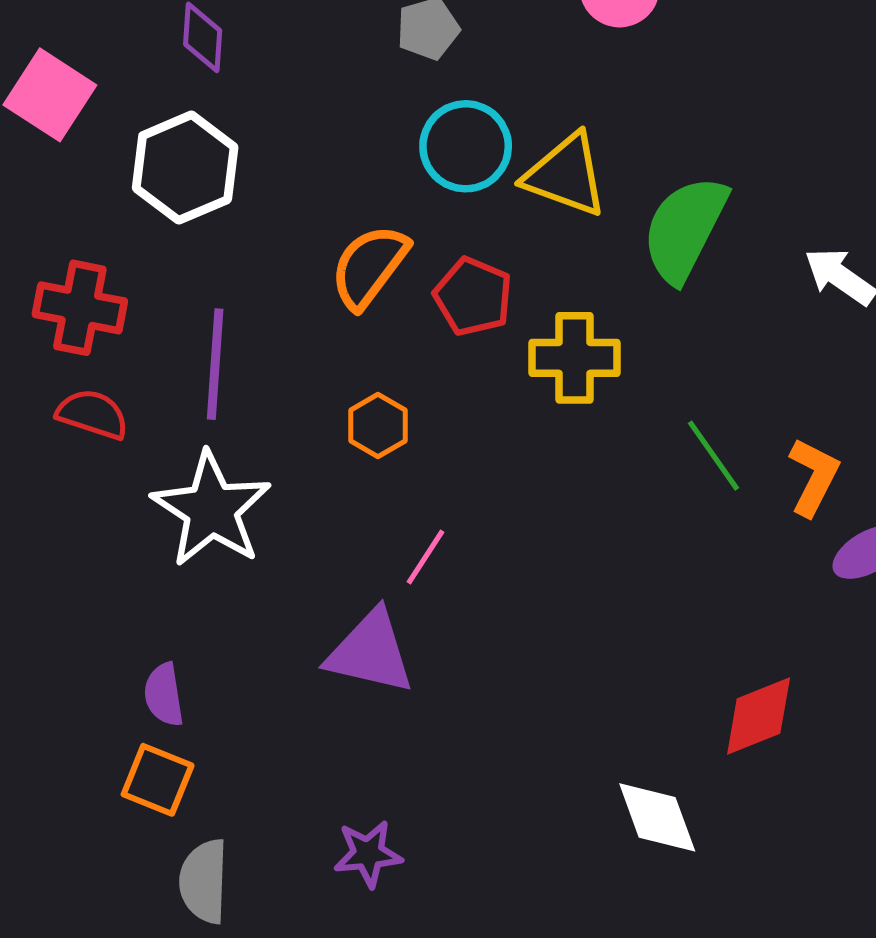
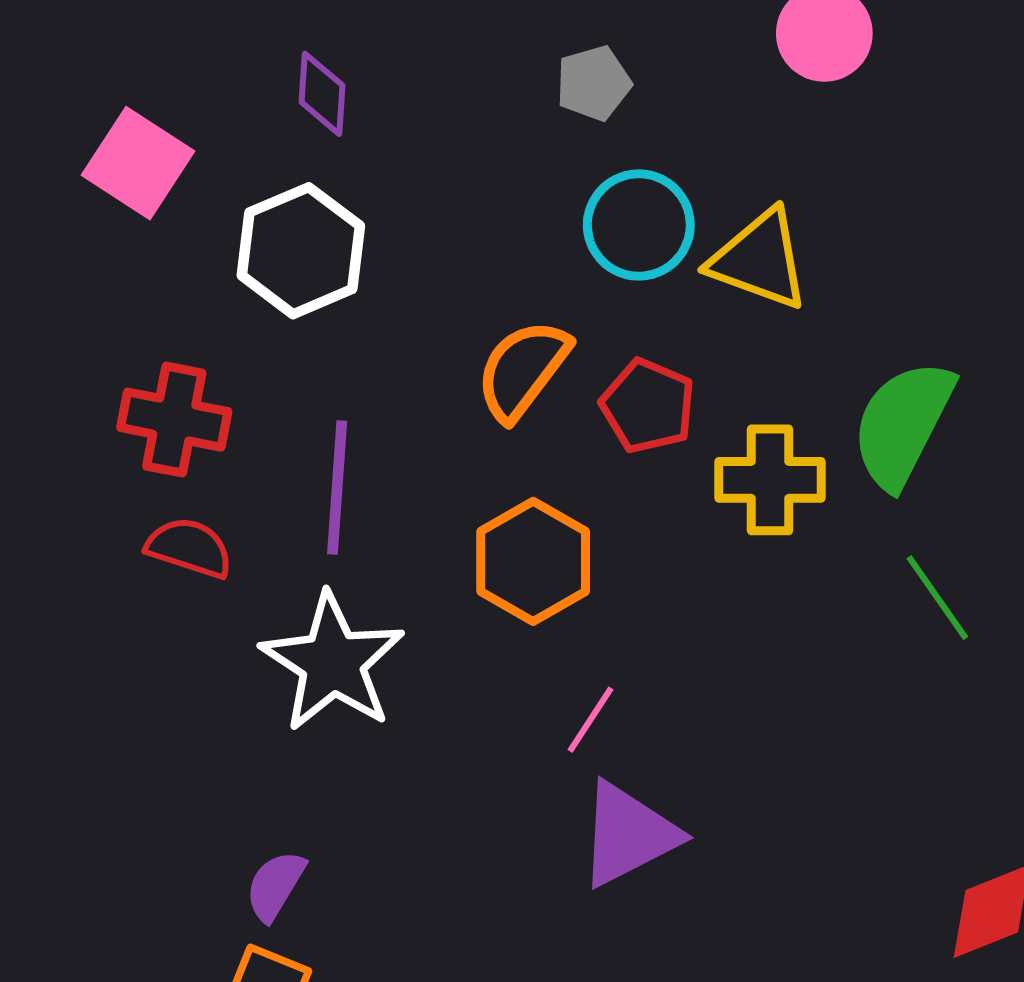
green semicircle: (685, 229) -> (903, 424), moved
orange hexagon: (378, 425) -> (533, 561), size x1.6
purple triangle: (370, 652) -> (628, 834), moved, turned -40
purple semicircle: (164, 695) -> (275, 886), turned 40

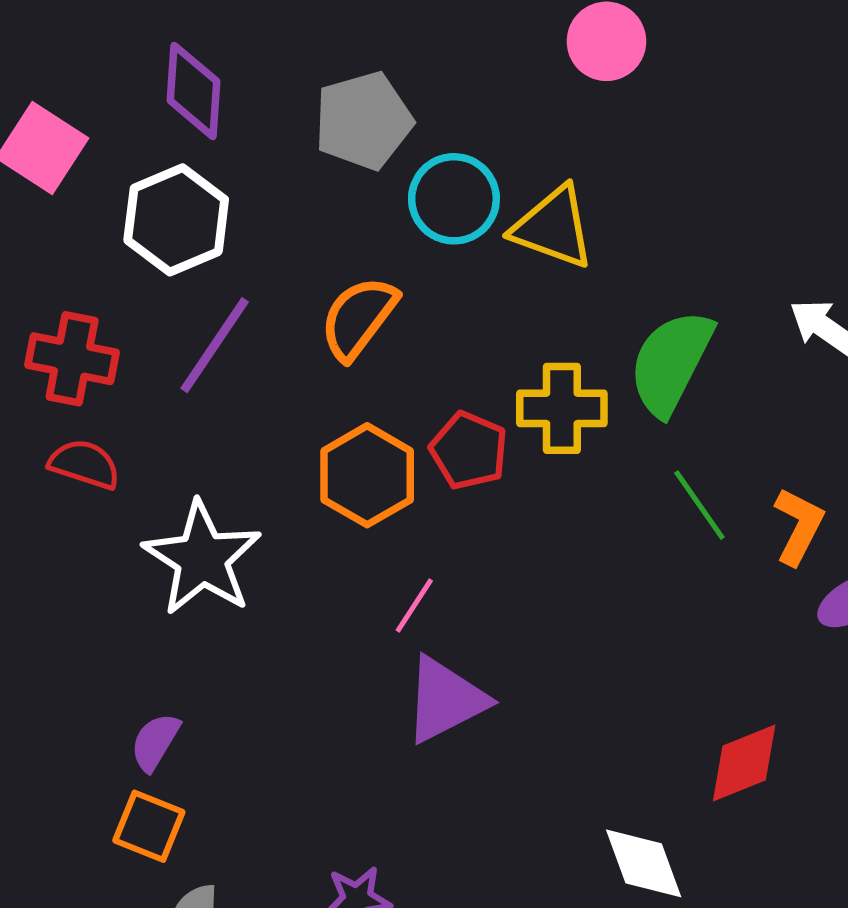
gray pentagon: (594, 83) -> (363, 121), moved, size x1.6
purple diamond: (322, 94) -> (194, 91), size x1.4
red pentagon: (648, 406) -> (469, 451), moved
purple line: (337, 487) -> (215, 345), moved, turned 30

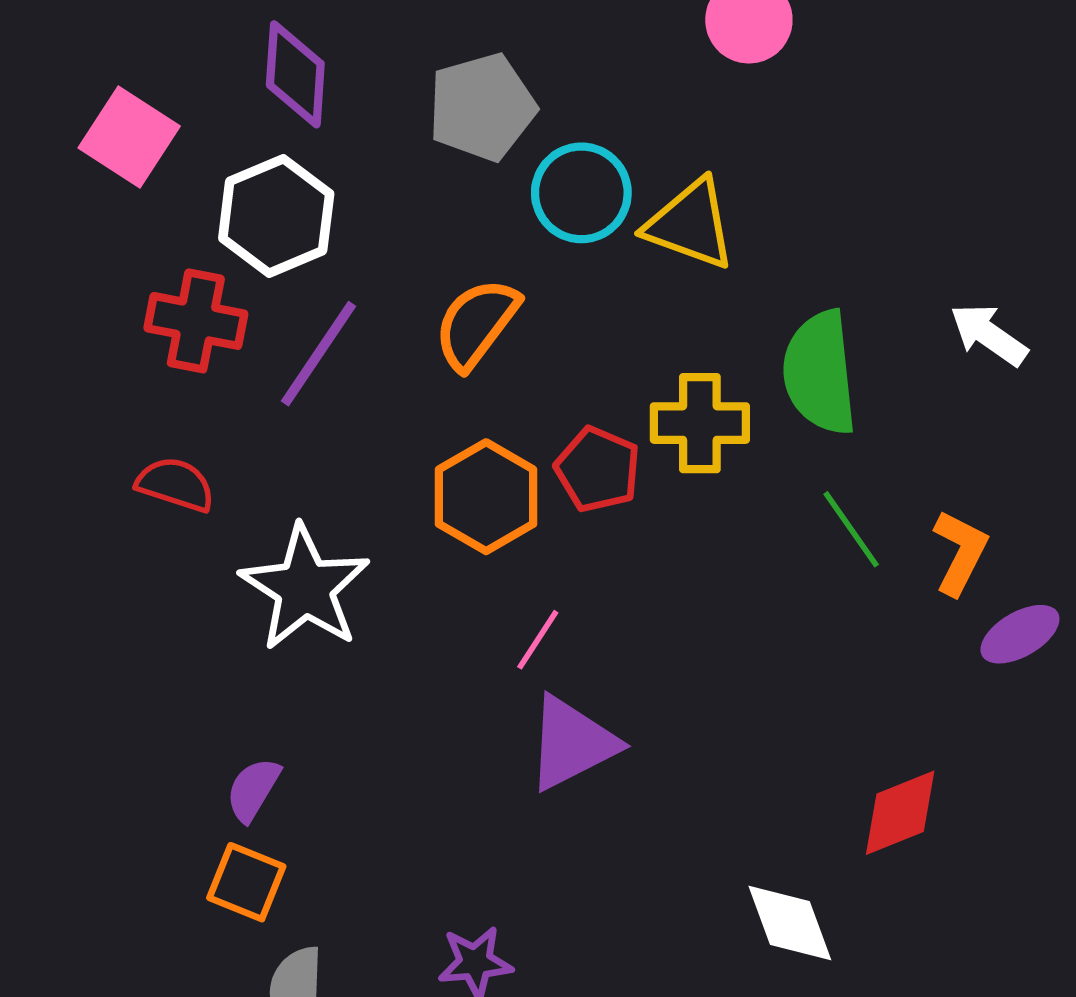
red cross: (72, 359) -> (196, 321), moved
green semicircle: (671, 362) -> (820, 373), turned -33

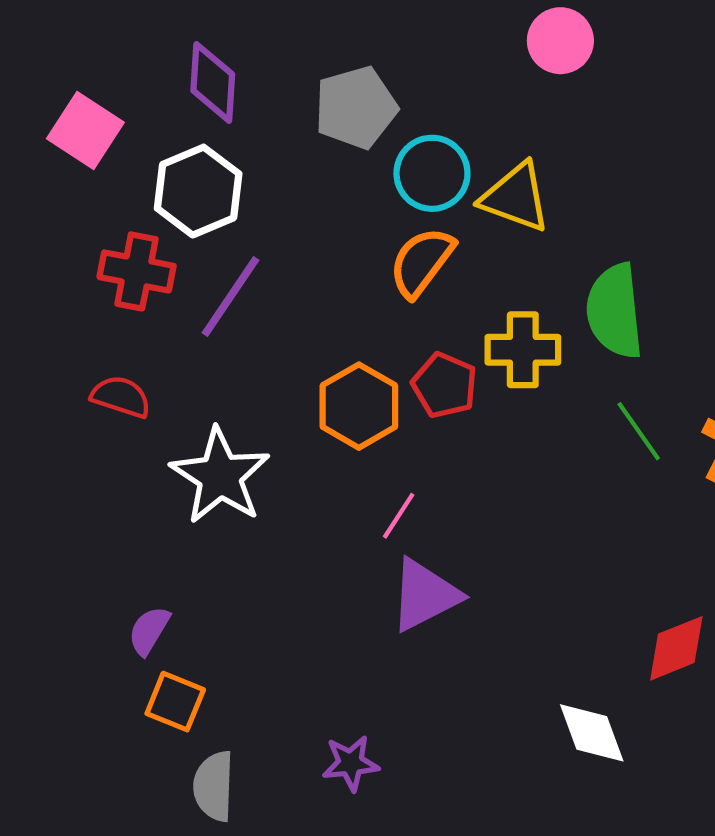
orange semicircle: (476, 324) -> (422, 262), moved
purple semicircle: (253, 790) -> (149, 631), moved

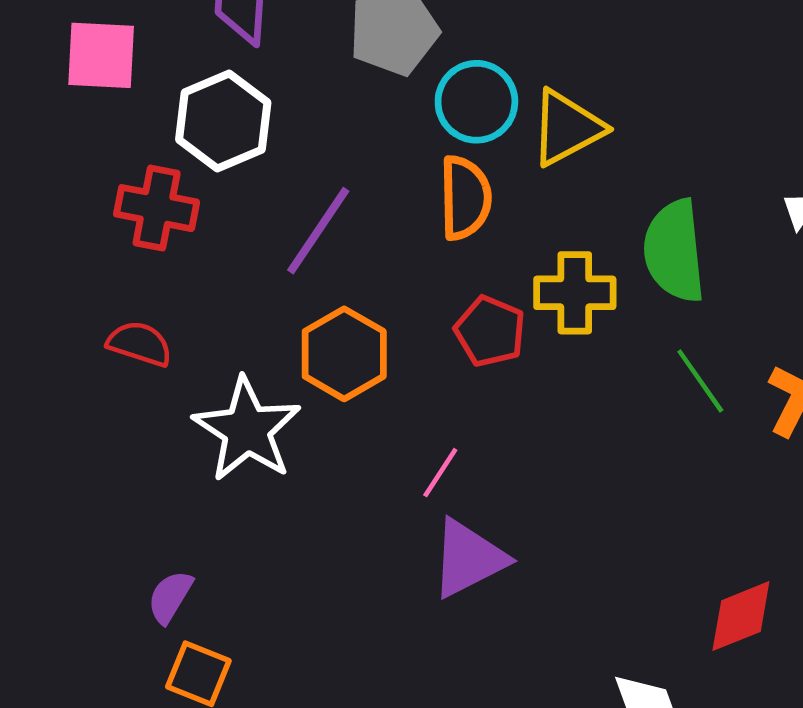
pink square: (85, 131) -> (101, 55), turned -30
yellow triangle: (516, 197) -> (567, 128), turned -48
orange semicircle: (422, 262) -> (465, 198), turned 142
purple line: (230, 296) -> (318, 231), moved
orange hexagon: (359, 406) -> (344, 354), moved

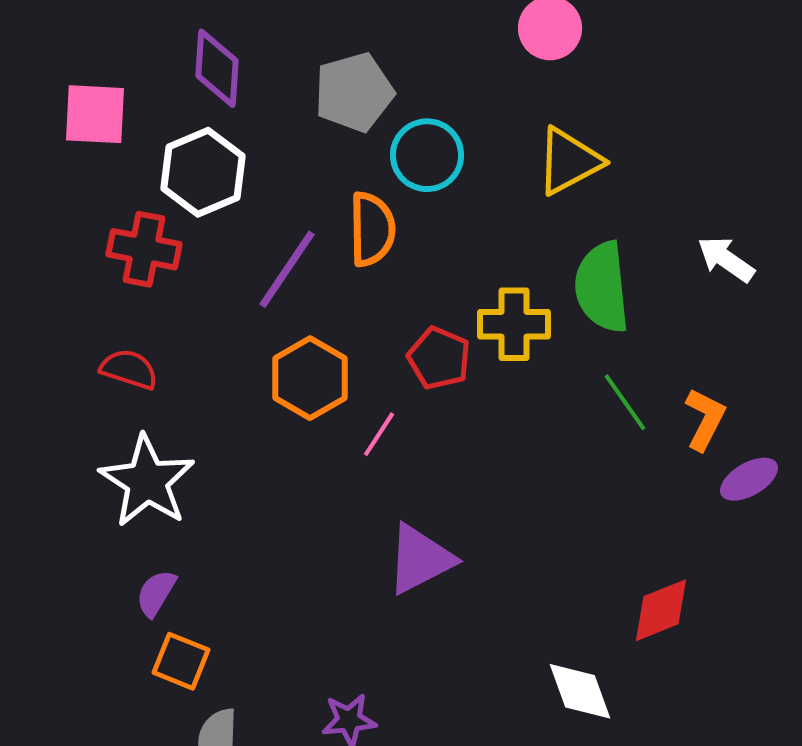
yellow triangle: (567, 128) -> (569, 161), moved
orange semicircle: (465, 198) -> (372, 229), moved
white star: (247, 430) -> (147, 481), moved
pink line: (440, 473) -> (379, 434), moved

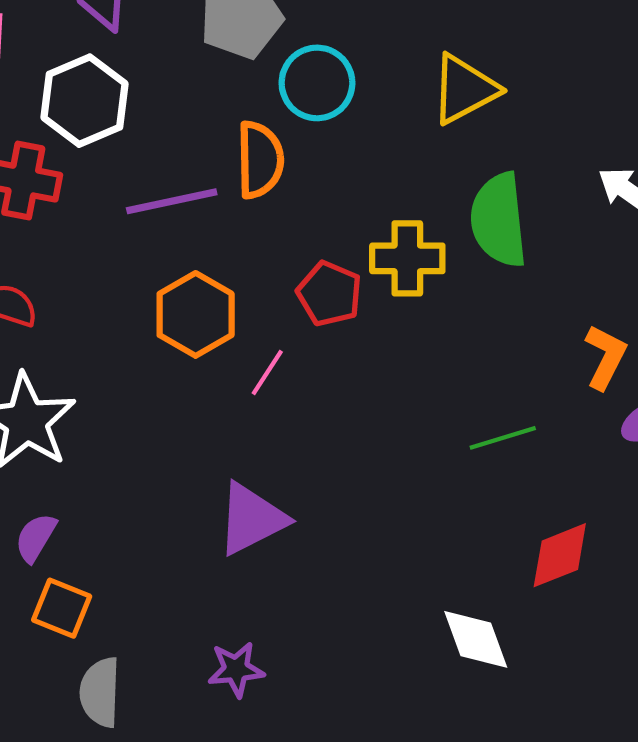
purple line: (287, 269) -> (172, 201), turned 44
green line: (625, 402) -> (503, 438), moved, turned -72
purple triangle: (420, 559) -> (252, 519), moved

